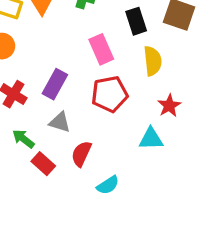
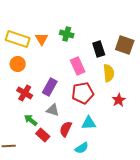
cyan triangle: (151, 139) -> (89, 123), moved

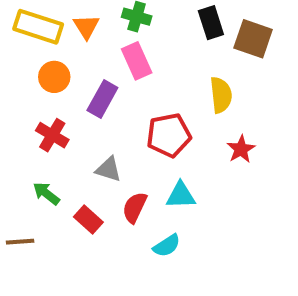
black rectangle: (99, 49) -> (211, 23), moved
orange circle: (18, 64) -> (54, 77), moved
pink rectangle: (78, 66) -> (137, 61), moved
purple rectangle: (50, 87) -> (102, 99), moved
green arrow: (31, 120) -> (46, 193), moved

